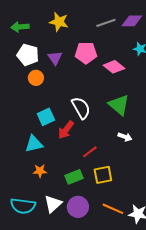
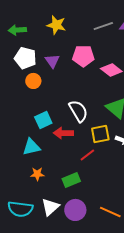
red arrow: (66, 130) -> (63, 133), turned 54
yellow square: (103, 175) -> (100, 134), moved

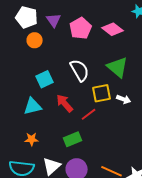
pink pentagon: (83, 56) -> (81, 28), moved, turned -30
red arrow: (63, 133) -> (65, 103), moved, turned 48
orange star: (37, 174) -> (32, 139), moved

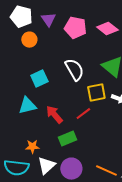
pink pentagon: (81, 28) -> (75, 28), turned -30
red arrow: (65, 103) -> (54, 115), moved
orange star: (32, 139) -> (32, 147), moved

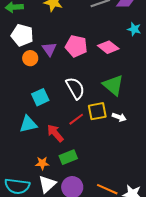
purple triangle: (48, 20) -> (49, 49), moved
red line: (83, 114) -> (76, 119), moved
orange star: (32, 147) -> (42, 163), moved

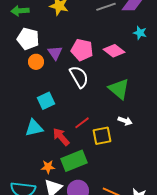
white semicircle: (75, 88) -> (79, 77), moved
yellow square: (97, 111) -> (102, 136), moved
green rectangle: (68, 157) -> (74, 161), size x1.4

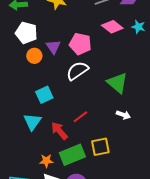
pink diamond: (114, 51) -> (112, 27), moved
white semicircle: (79, 77) -> (77, 71), turned -95
cyan triangle: (34, 128) -> (32, 122), turned -42
yellow square: (102, 136) -> (100, 147), moved

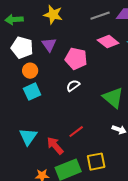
purple triangle: (53, 47) -> (49, 45), moved
white semicircle: (77, 71) -> (73, 86), size x0.6
cyan square: (44, 95) -> (32, 92), moved

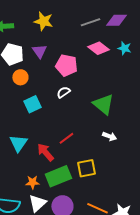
cyan square: (32, 92) -> (32, 104), moved

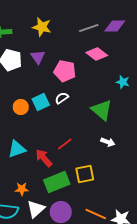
cyan star: (124, 48) -> (123, 82), moved
orange circle: (20, 77) -> (21, 107), moved
cyan square: (32, 104) -> (41, 102), moved
cyan triangle: (18, 143) -> (17, 149), turned 36
orange star: (32, 182) -> (22, 189), moved

